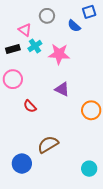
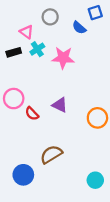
pink circle: (13, 79) -> (14, 99), moved
purple triangle: (62, 89) -> (60, 105), moved

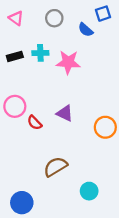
pink triangle: (27, 32) -> (16, 18), moved
cyan cross: (37, 49) -> (40, 53), turned 32
blue circle: (23, 175) -> (22, 203), moved
cyan circle: (95, 180) -> (89, 191), moved

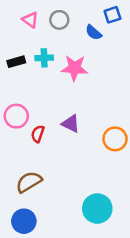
pink triangle: (16, 18) -> (30, 20), moved
red semicircle: (35, 123) -> (38, 134), turned 63
brown semicircle: (55, 167) -> (29, 182), moved
cyan circle: (89, 191) -> (97, 209), size x1.5

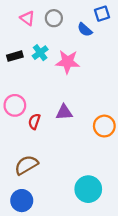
cyan cross: (44, 58) -> (40, 53), turned -35
purple triangle: (71, 124) -> (64, 112), turned -30

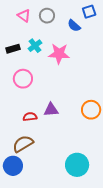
pink circle: (15, 105) -> (23, 79), moved
purple triangle: (64, 112) -> (51, 110), moved
red semicircle: (34, 121) -> (30, 117), moved, turned 64
blue circle: (22, 201) -> (13, 166), moved

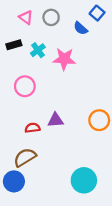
blue square: (89, 12) -> (97, 13), turned -32
black rectangle: (13, 49) -> (14, 45), moved

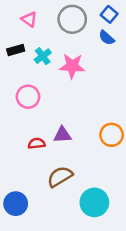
gray circle: (51, 17) -> (72, 19), moved, size x1.5
blue semicircle: (81, 28) -> (107, 38), moved
brown semicircle: (25, 157) -> (60, 177), moved

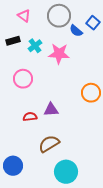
blue square: (109, 14) -> (93, 23), moved
blue semicircle: (107, 38) -> (76, 31), moved
orange circle: (112, 135) -> (91, 93), moved
cyan circle: (94, 202) -> (66, 172), moved

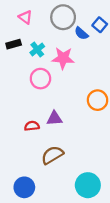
pink circle: (23, 79) -> (40, 79), moved
blue circle: (13, 166) -> (24, 187), moved
cyan circle: (66, 172) -> (88, 185), moved

